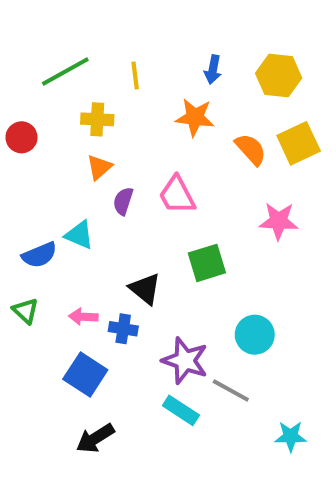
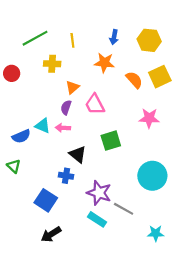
orange triangle: (99, 167) -> (72, 87), moved
pink arrow: (83, 317) -> (63, 128), moved
cyan circle: (255, 335) -> (152, 176), moved, size x1.4

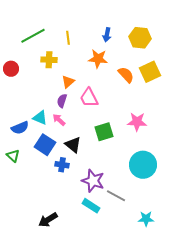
pink star: (149, 118) -> (137, 122), moved
pink arrow: (63, 128) -> (59, 120), turned 40
blue square: (46, 200) -> (45, 145), moved

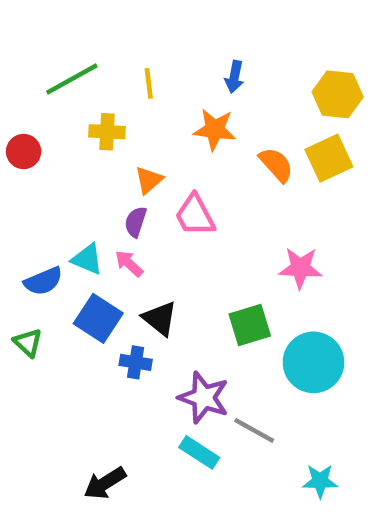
yellow hexagon: (140, 38) -> (338, 94), moved
green square: (104, 132) -> (250, 325), moved

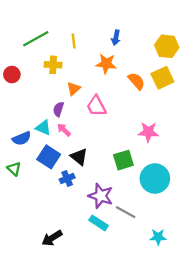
purple semicircle: (136, 222) -> (58, 109), moved
blue cross: (136, 362) -> (67, 179), turned -32

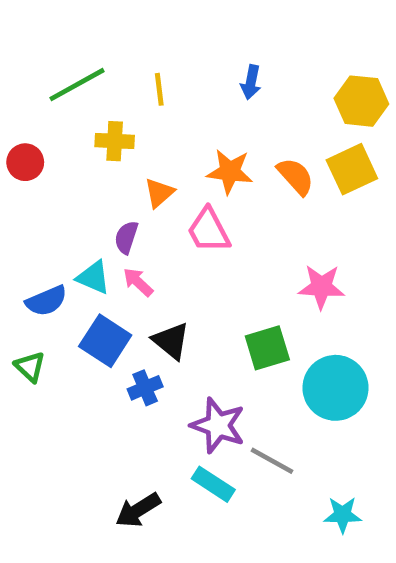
orange star: (106, 64) -> (230, 172), moved
black arrow: (52, 238) -> (138, 510), moved

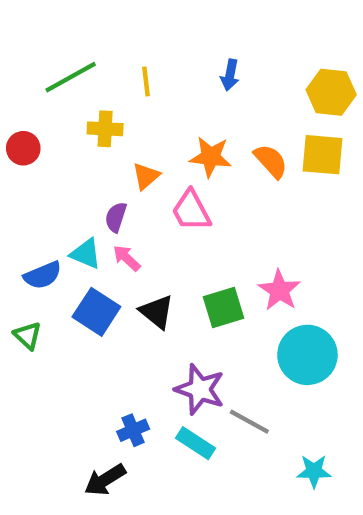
yellow square: (352, 169) -> (323, 155), turned 30
pink star: (321, 287) -> (279, 290), moved, turned 30
green square: (267, 348) -> (223, 308), moved
blue cross: (145, 388) -> (133, 430), moved
black arrow: (138, 510) -> (105, 480), moved

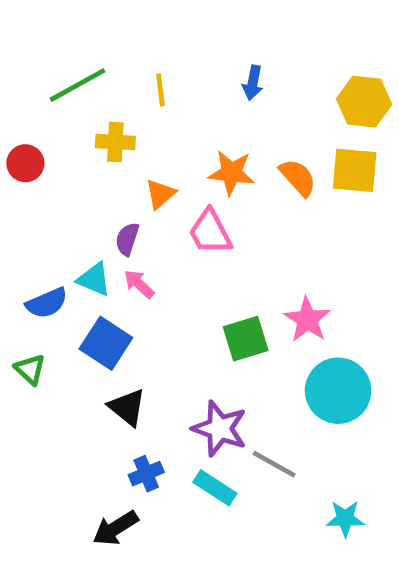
black triangle: (157, 312) -> (127, 407), moved

